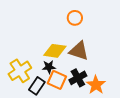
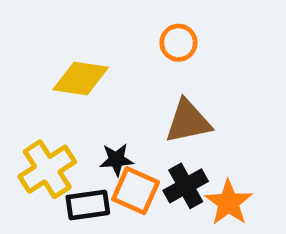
yellow diamond: (55, 51) -> (81, 78), moved
brown triangle: (79, 51) -> (188, 121), turned -30
black rectangle: (37, 86) -> (88, 205), turned 48

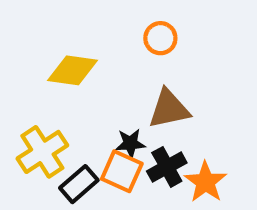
black star: (116, 160) -> (130, 143), moved
black rectangle: (88, 205) -> (79, 184), turned -33

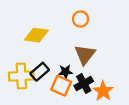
brown triangle: (169, 109) -> (85, 55), turned -40
yellow cross: (42, 152) -> (21, 76), turned 30
black rectangle: (79, 184) -> (40, 72), moved

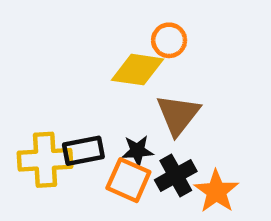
yellow diamond: (36, 35) -> (137, 70), moved
black rectangle: (40, 72) -> (83, 151), turned 30

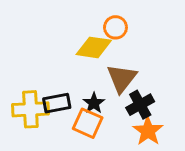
black star: (137, 151) -> (94, 103), turned -30
black cross: (176, 176) -> (140, 105), moved

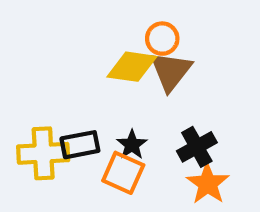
brown triangle: (122, 78) -> (171, 71), moved

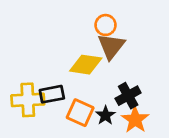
yellow diamond: (132, 67) -> (86, 65), moved
black star: (132, 145) -> (106, 115), moved

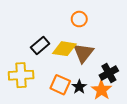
brown triangle: (111, 46) -> (83, 53), moved
black rectangle: (52, 94) -> (40, 46), moved, turned -30
black cross: (128, 96) -> (109, 73), moved

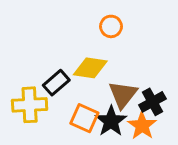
black rectangle: (40, 46) -> (56, 83), moved
brown triangle: (83, 53) -> (123, 94), moved
black star: (79, 87) -> (111, 121), size x1.5

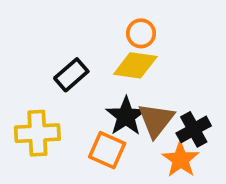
yellow diamond: (90, 68) -> (135, 65), moved
black rectangle: (56, 83) -> (71, 75), moved
black star: (111, 121) -> (126, 116), moved

